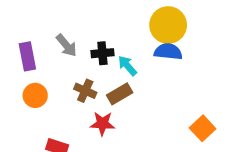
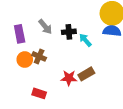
brown cross: (85, 91) -> (39, 56), moved
brown rectangle: (120, 94) -> (86, 74), moved

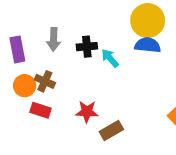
gray arrow: (45, 27) -> (54, 39), turned 42
brown rectangle: (86, 74) -> (111, 131), moved
red rectangle: (39, 93) -> (41, 110), moved

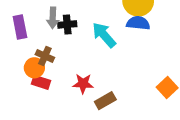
black cross: (87, 47) -> (67, 24), moved
cyan arrow: (110, 58) -> (104, 35), size x1.5
orange circle: (25, 86) -> (34, 68), moved

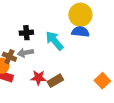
gray arrow: (53, 18) -> (25, 53), moved, turned 77
brown rectangle: (105, 101) -> (55, 81), moved

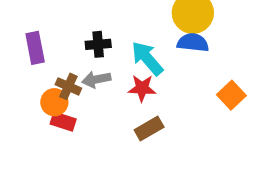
red star: (38, 78) -> (142, 88), moved
orange square: (102, 81) -> (231, 95), moved

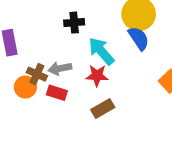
blue semicircle: (193, 43) -> (139, 38), turned 50
black cross: (98, 44) -> (74, 23), moved
red rectangle: (63, 121) -> (57, 93), moved

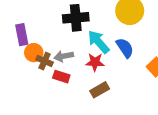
black cross: (74, 23) -> (76, 18), size x1.5
blue semicircle: (139, 38) -> (125, 48), moved
orange circle: (25, 87) -> (34, 53), moved

